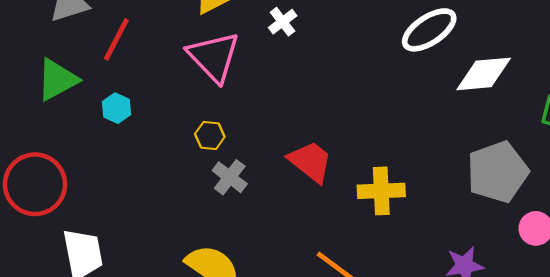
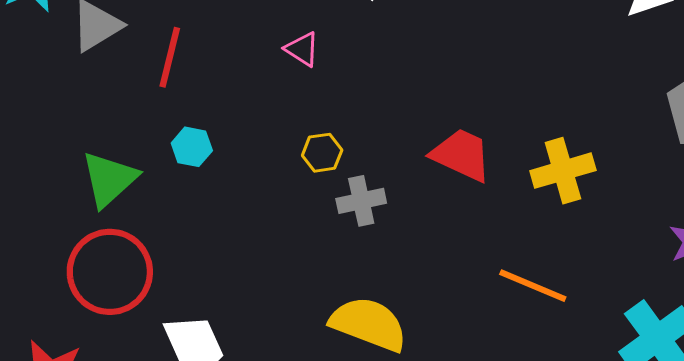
pink triangle: (214, 57) -> (302, 49), size x0.5
green triangle: (57, 80) -> (109, 179), moved
gray cross: (230, 177) -> (361, 201), turned -36

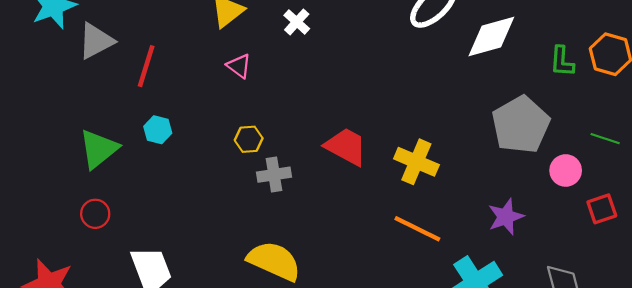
yellow cross: (563, 171) -> (416, 162), turned 36
red circle: (110, 272) -> (95, 214), size x0.5
orange line: (533, 286) -> (417, 229), moved

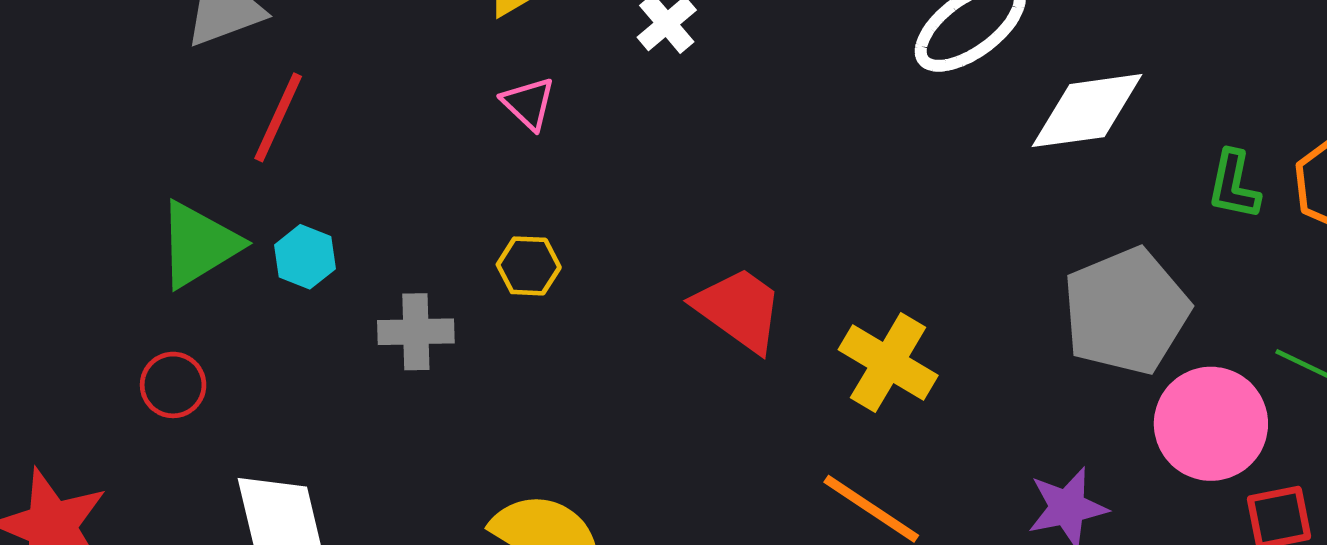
red line: (146, 66) -> (278, 117), moved
cyan hexagon: (158, 130) -> (305, 257), moved
pink circle: (566, 170) -> (1211, 424), size x1.6
gray cross: (274, 175) -> (416, 332), moved

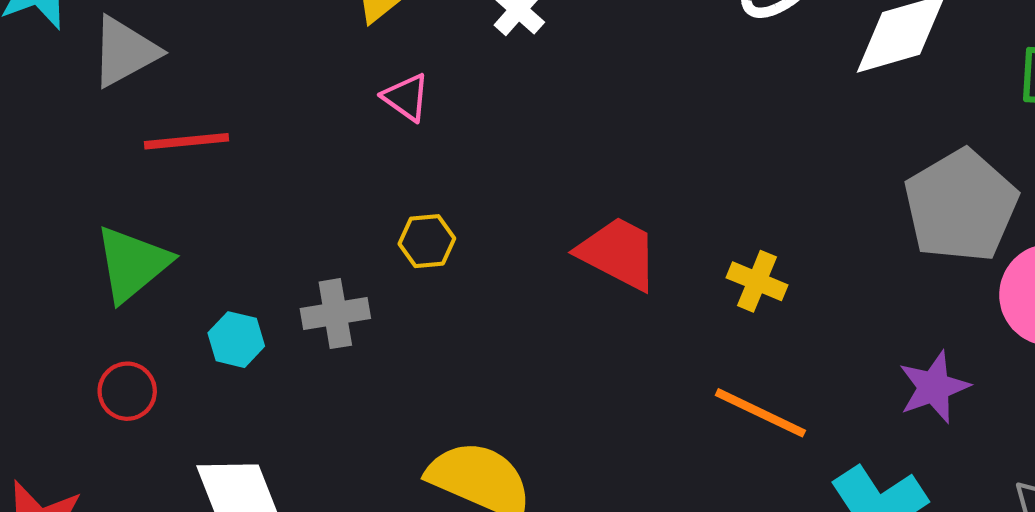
red line: (278, 117) -> (186, 141), turned 68
cyan hexagon: (305, 257) -> (236, 340), moved
yellow cross: (888, 362) -> (757, 281), size x0.7

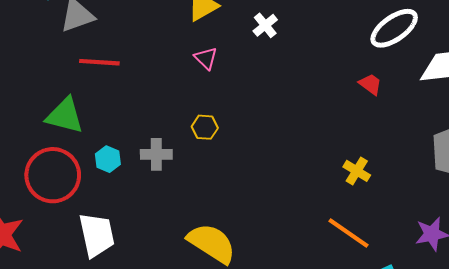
red trapezoid: (618, 253) -> (370, 84), moved, size x0.6
green triangle: (132, 264) -> (65, 116), turned 45
red circle: (127, 391) -> (53, 175), size x2.0

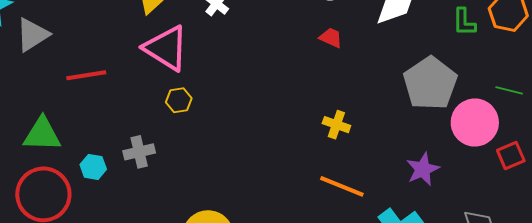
pink triangle: (206, 58) -> (166, 48), size x2.0
red line: (99, 62) -> (86, 75), moved
yellow hexagon: (205, 127) -> (179, 100), moved

